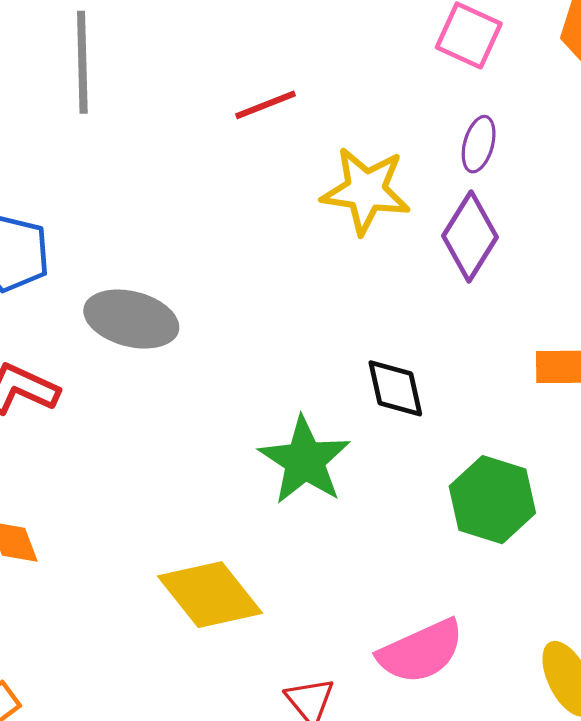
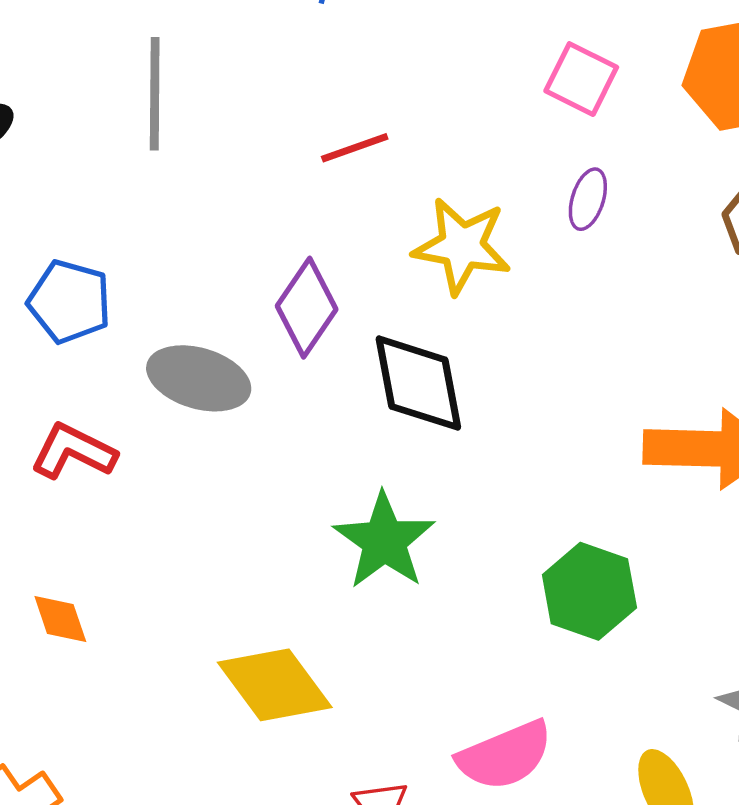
purple diamond: (470, 237) -> (307, 308), moved
black diamond: (395, 388) -> (418, 383), moved, size x1.5

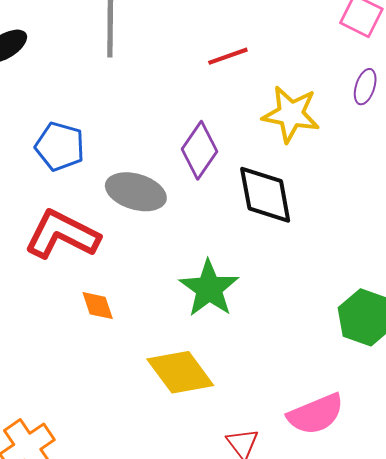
red L-shape: (73, 451) -> (62, 235), size x1.5
green star: (384, 541) -> (209, 288), moved
orange diamond: (60, 619) -> (98, 306), moved

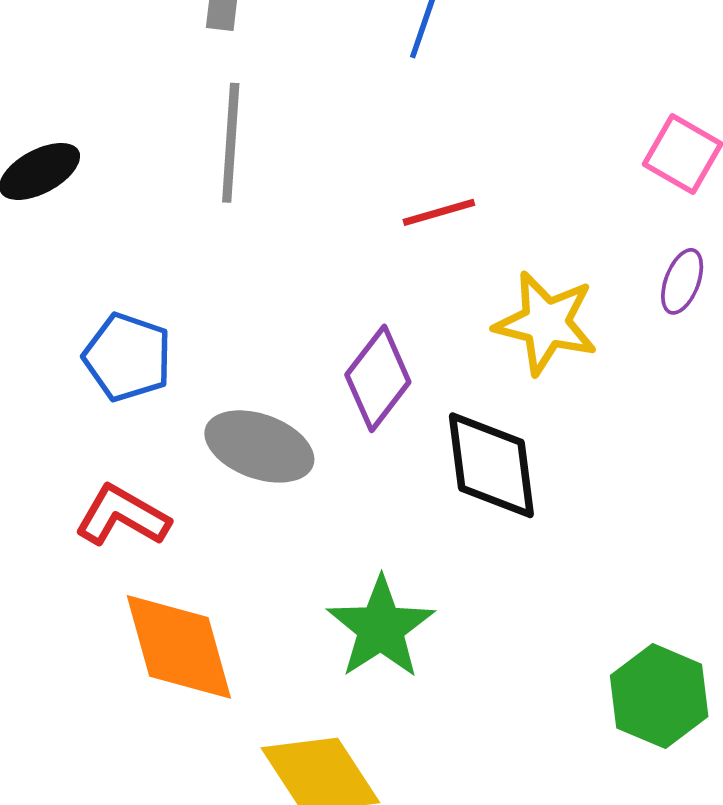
red L-shape: (62, 235) -> (122, 516), size x0.7
orange diamond: (98, 306) -> (179, 647), size x2.0

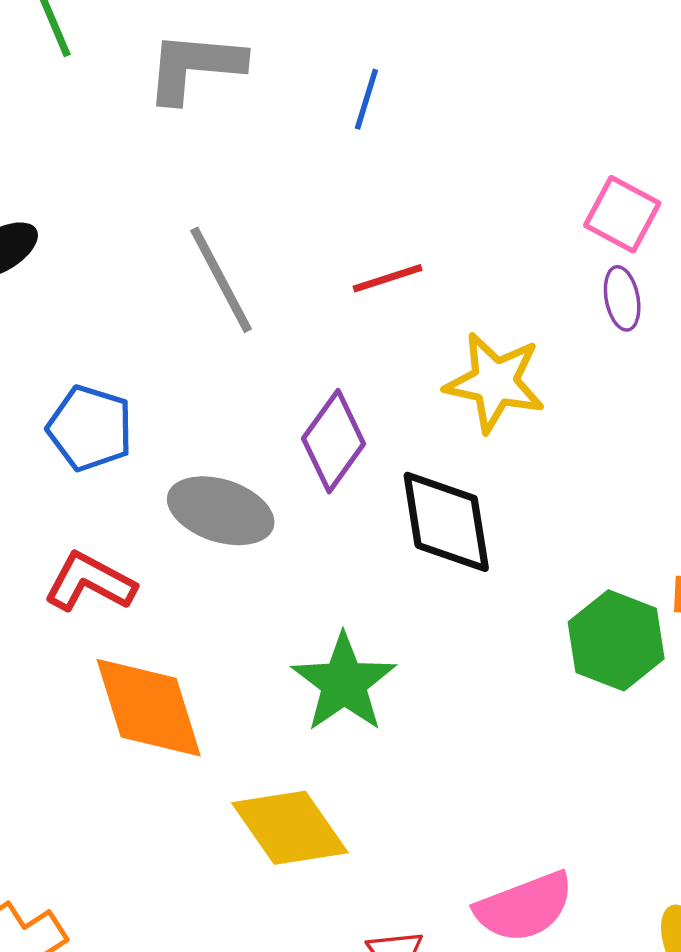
gray line: (231, 143) -> (221, 280), moved, turned -30
purple ellipse: (682, 281) -> (622, 298), moved, turned -30
green hexagon: (659, 696) -> (616, 640), moved

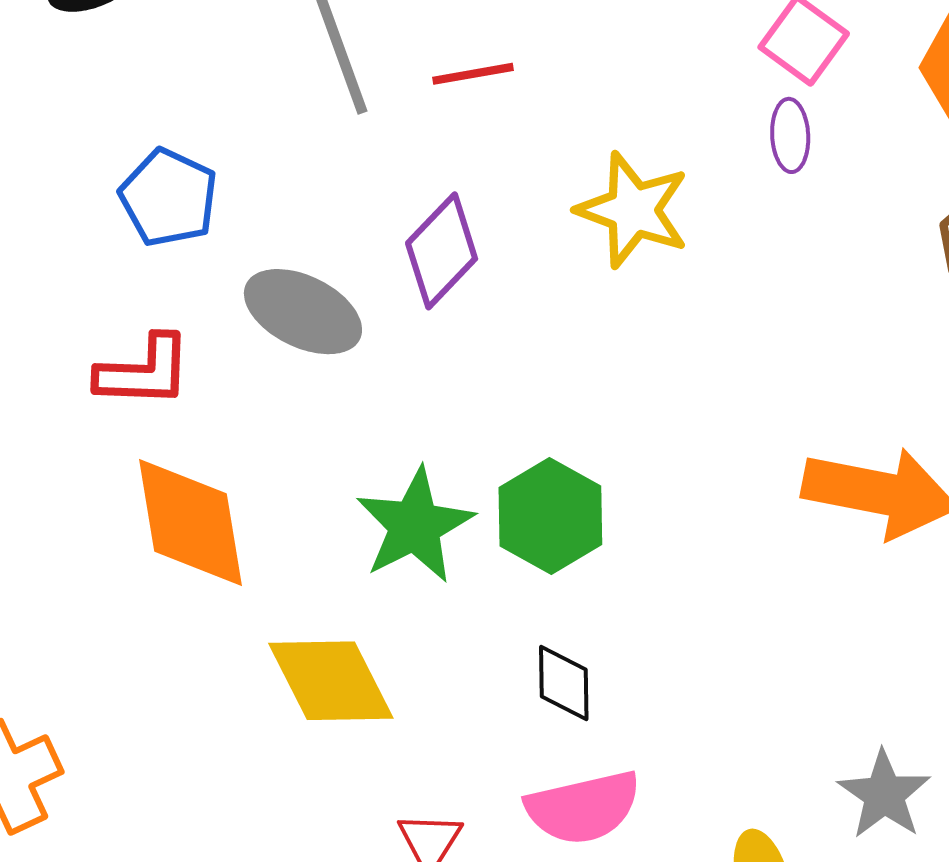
red line: (388, 278) -> (473, 74), moved
black diamond: (446, 522) -> (564, 683), moved, size x0.6
red L-shape: (90, 582) -> (144, 371), turned 146
green hexagon: (616, 640) -> (550, 516), moved

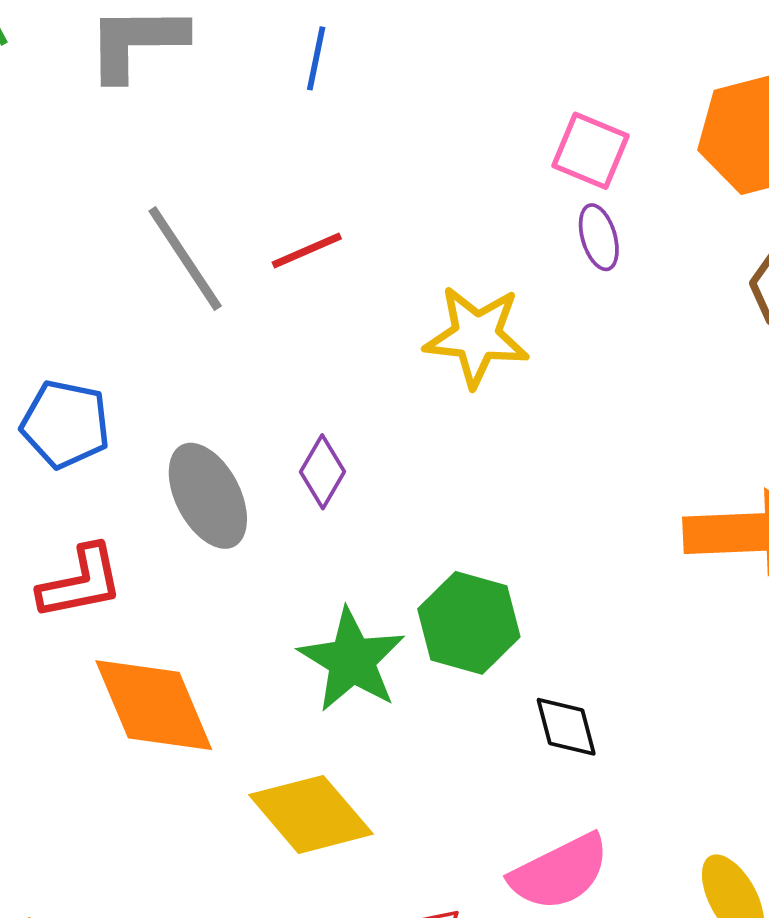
purple diamond: (442, 251) -> (323, 472), moved, size x0.7
gray ellipse: (303, 312) -> (208, 496), turned 50
black diamond: (564, 683) -> (566, 727), moved

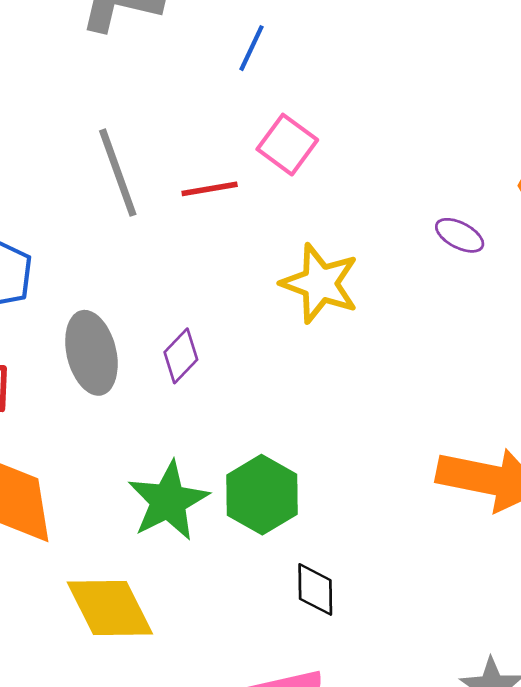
pink square: (590, 151) -> (287, 145), moved
purple ellipse: (599, 237) -> (460, 235), moved, turned -60

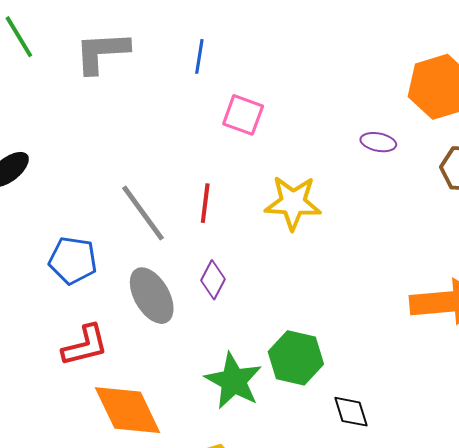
gray line: (118, 173) -> (143, 213), moved
red line: (210, 189) -> (205, 203), moved, turned -57

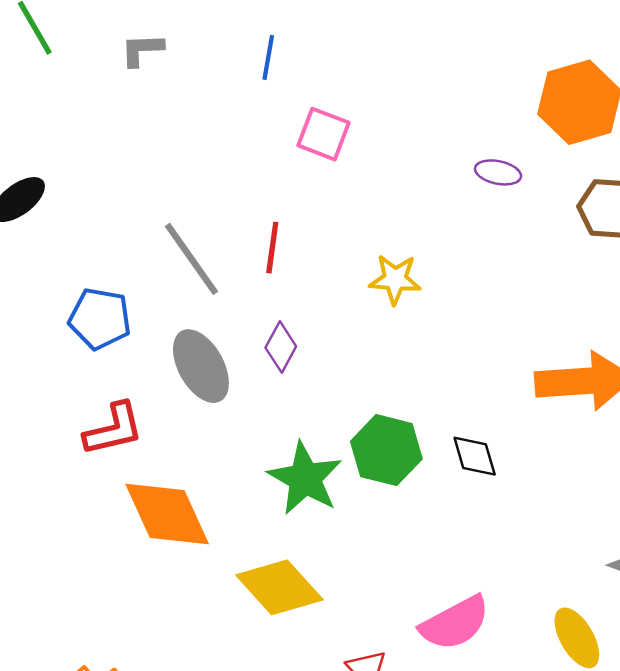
gray L-shape: (102, 52) -> (142, 50), size x0.6
yellow star: (293, 203) -> (395, 279), moved, size x0.7
black diamond: (351, 412) -> (475, 456), moved

